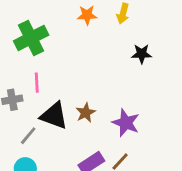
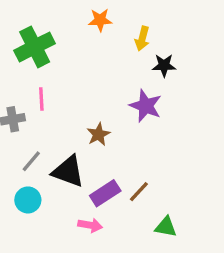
yellow arrow: (123, 14) -> (142, 39), moved
black triangle: (54, 116) -> (68, 171), moved
purple star: (126, 123) -> (146, 106), moved

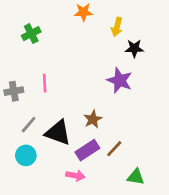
green cross: (35, 47) -> (31, 34), size x0.6
pink line: (41, 99) -> (45, 83), moved
brown star: (98, 134) -> (93, 119), moved

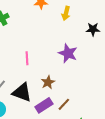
black star: (134, 48) -> (93, 29), moved
pink line: (45, 83) -> (27, 58), moved

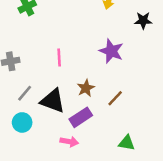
brown line: (64, 104) -> (115, 98), moved

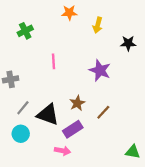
pink line: (59, 57) -> (54, 61), moved
green triangle: (127, 143) -> (133, 152), moved

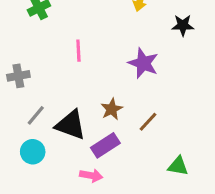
green triangle: (133, 152) -> (178, 166), moved

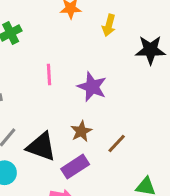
black star: (183, 25) -> (150, 50), size x1.4
purple star: (143, 63) -> (92, 87), moved

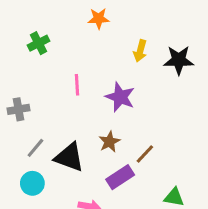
yellow arrow: (109, 25) -> (140, 51), moved
purple rectangle: (75, 167) -> (120, 177), moved

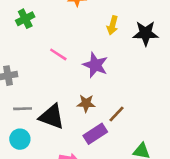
pink line: (77, 85) -> (58, 54), turned -54
brown star: (109, 142) -> (86, 103), turned 30
gray line: (35, 148) -> (23, 109), turned 48

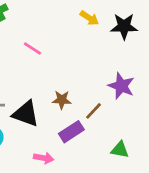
yellow arrow: (113, 25) -> (89, 18), turned -72
purple star: (95, 65) -> (121, 86), moved

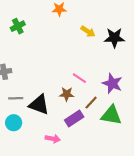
pink line: (33, 49) -> (79, 78), moved
green triangle: (120, 150) -> (111, 115), moved, size x1.5

